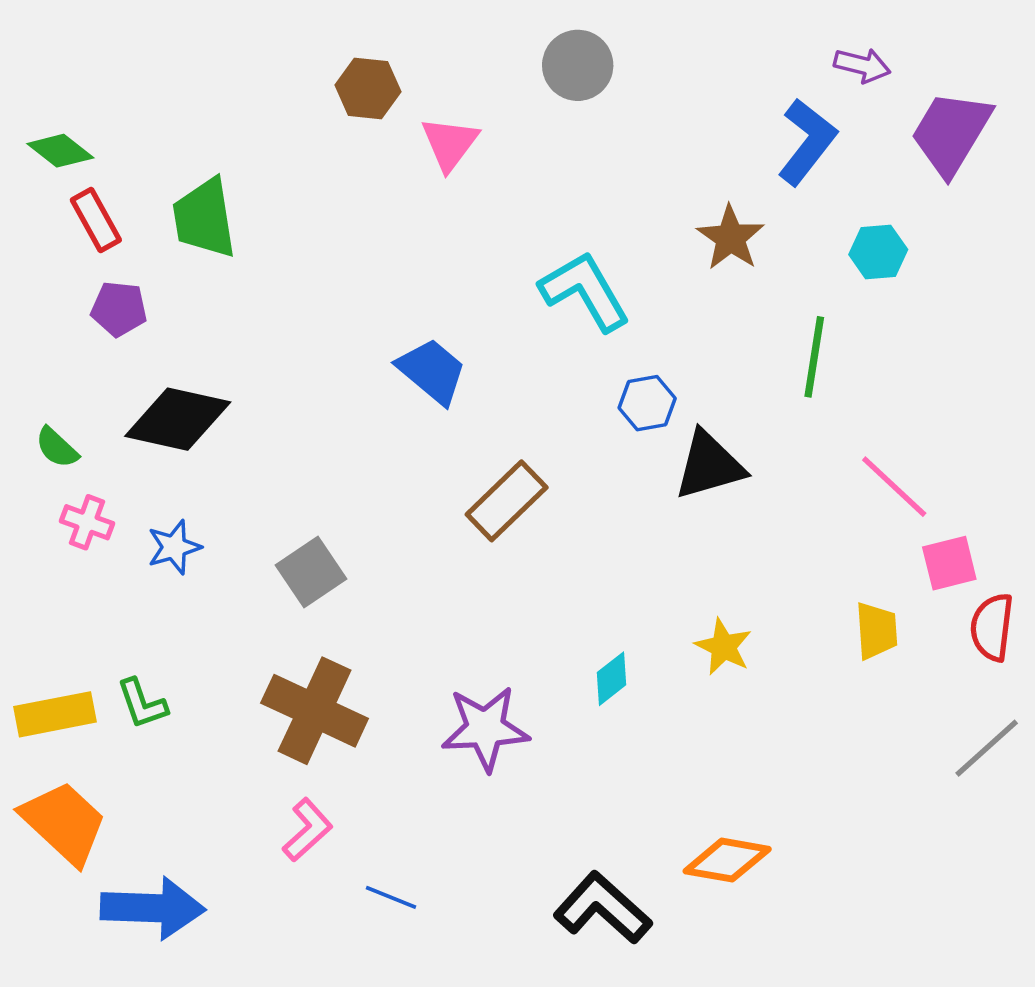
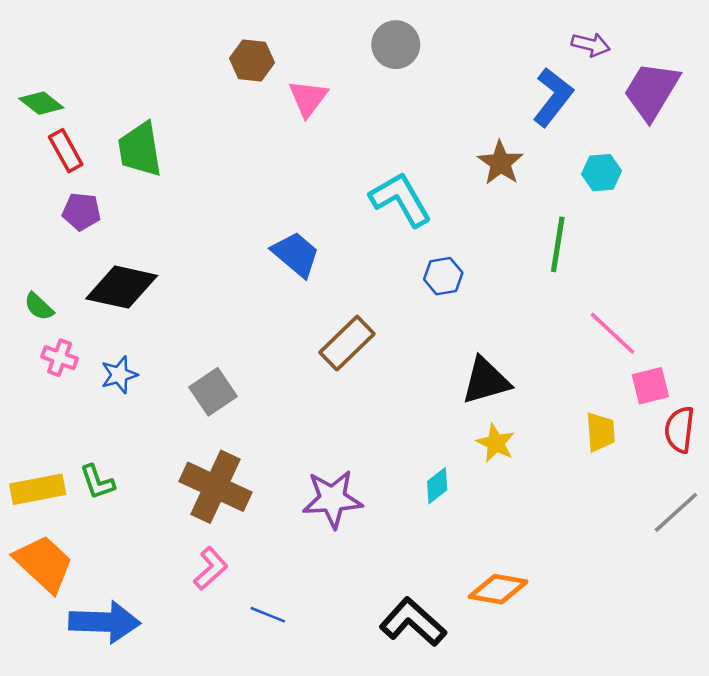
black triangle: (709, 465) -> (486, 381), moved
cyan diamond: (611, 679) -> (437, 486), moved

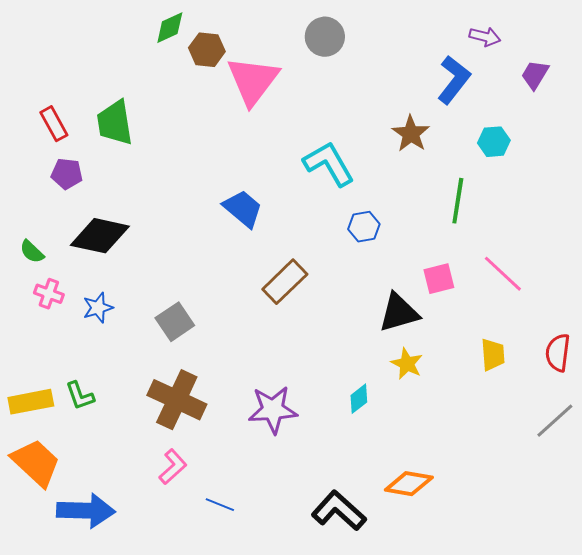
purple trapezoid: (652, 91) -> (535, 75), size x0.6
pink triangle: (308, 98) -> (253, 81), size x1.6
green diamond: (41, 103) -> (170, 28), moved, turned -63
pink square: (650, 386) -> (439, 279), moved

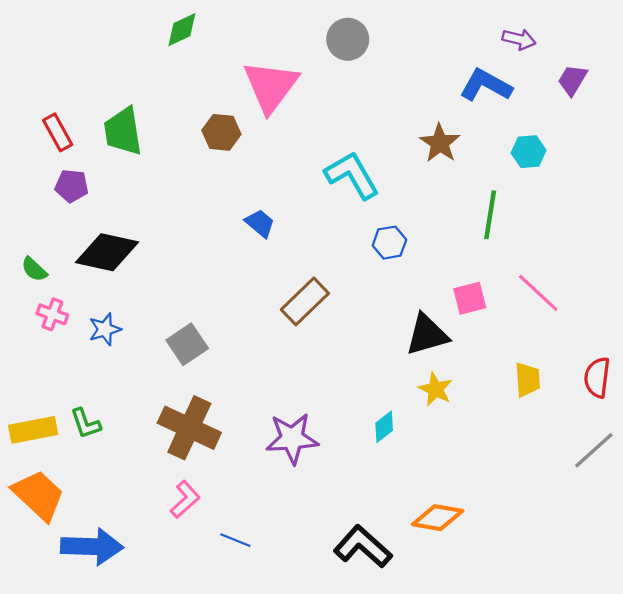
brown hexagon: (207, 50) -> (221, 132), moved
blue L-shape: (454, 80) -> (486, 85), turned -99
blue trapezoid: (243, 209) -> (260, 223), size x0.7

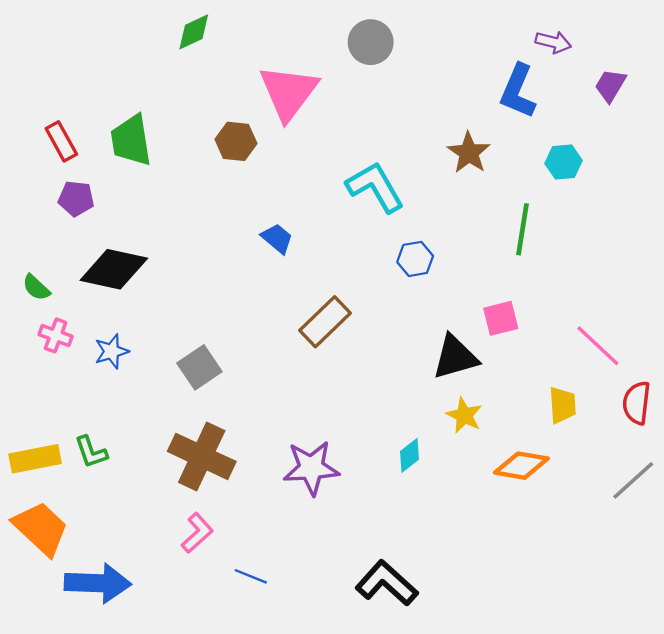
blue L-shape: (486, 85) -> (518, 91), turned -96
pink line: (538, 293) -> (598, 346), moved
orange diamond: (438, 518) -> (521, 466), moved

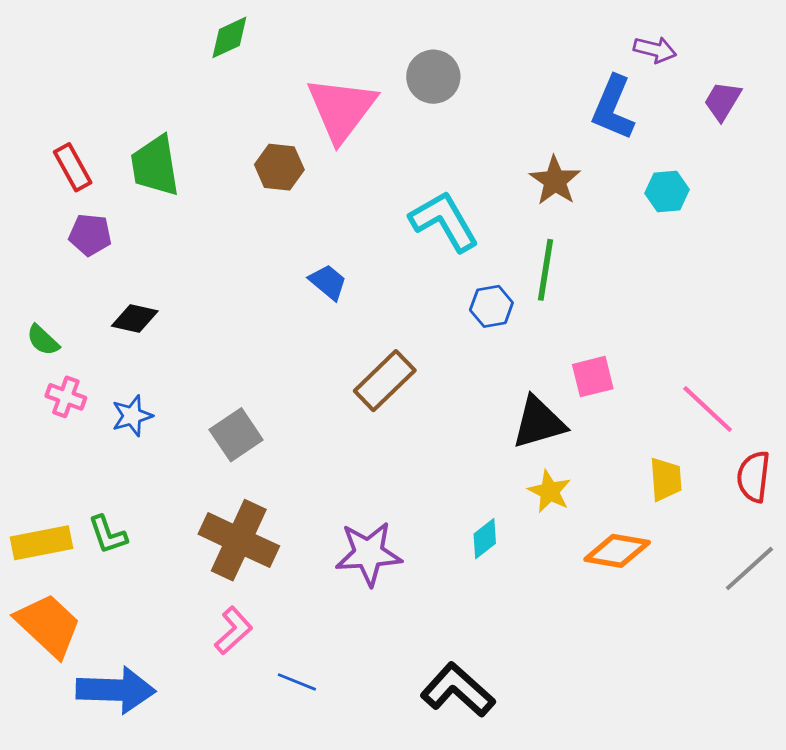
gray circle: (371, 42) -> (433, 77), moved
green line: (522, 229) -> (545, 270), moved
black diamond: (114, 269) -> (135, 318), size x0.6

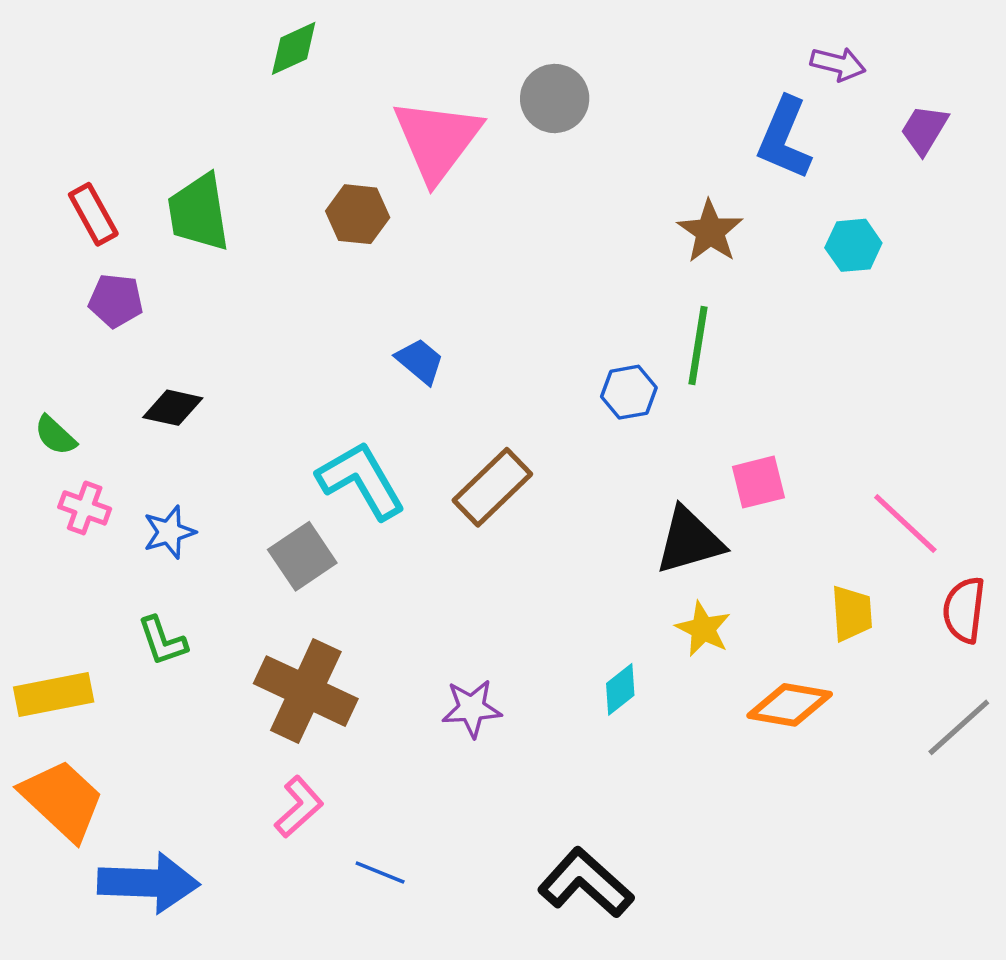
cyan L-shape: (444, 221) -> (361, 480), moved
green L-shape: (108, 535) -> (162, 641), moved
purple star: (368, 554) -> (472, 708), size x0.7

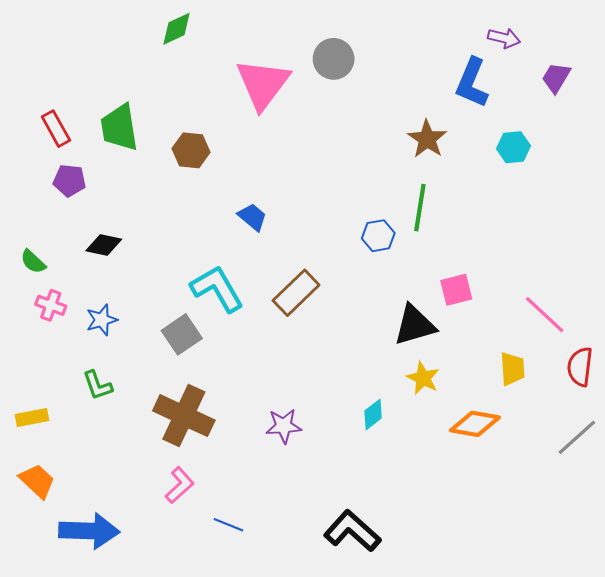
brown hexagon: (358, 214) -> (191, 150), moved
yellow rectangle: (54, 695) -> (32, 418), size x0.7
orange trapezoid: (62, 800) -> (37, 481), size x0.7

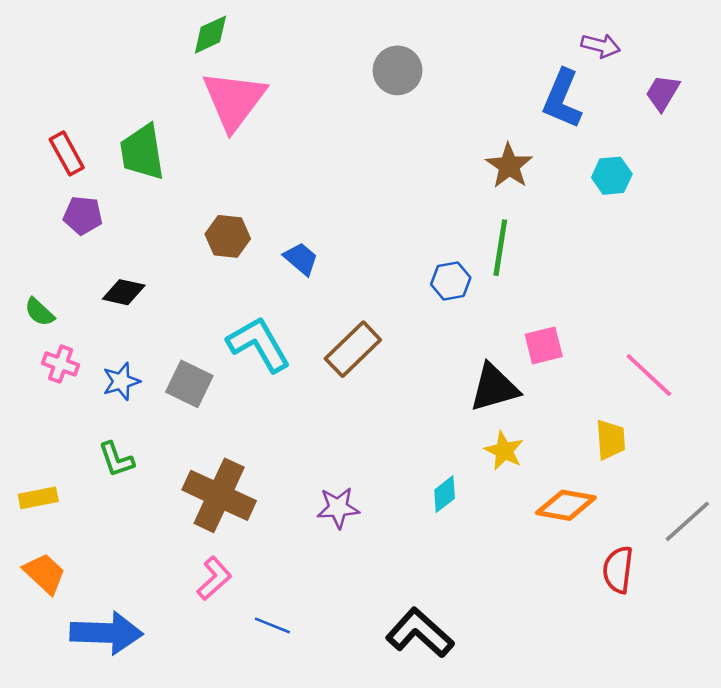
pink triangle: (263, 84) -> (234, 100), moved
brown hexagon: (191, 150) -> (228, 236), moved
gray square: (182, 334) -> (189, 384), moved, turned -30
red semicircle: (580, 367) -> (618, 570), moved

